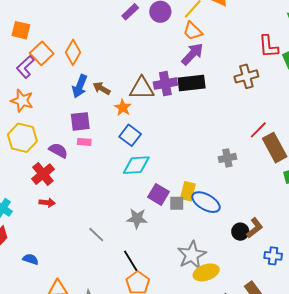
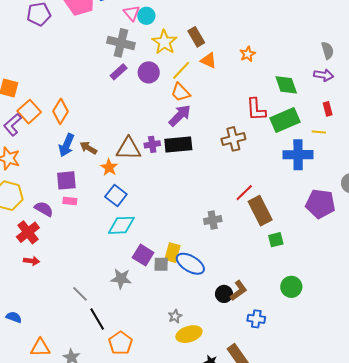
purple cross: (165, 84) -> (152, 144), size x0.7
gray star: (192, 255) -> (175, 316), size x0.5
black line: (131, 261) -> (97, 319), moved

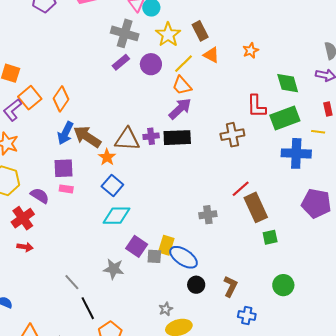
brown arrow: (88, 148) -> (87, 137), size x1.6
brown L-shape: (238, 291) -> (230, 286), turned -30
black circle: (224, 294) -> (196, 285), moved

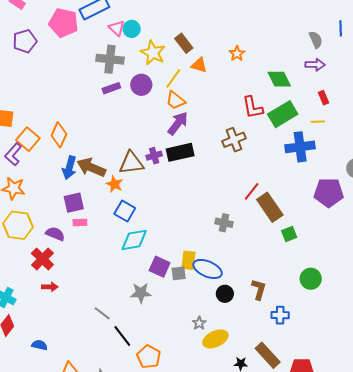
purple rectangle: (121, 62) -> (111, 88), turned 30
gray cross: (208, 215) -> (224, 223), turned 30

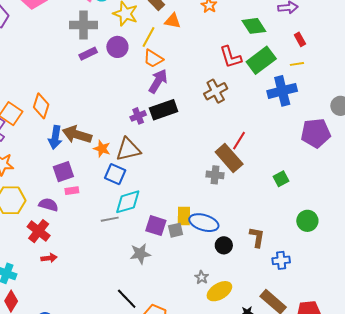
brown triangle: (131, 163) -> (128, 149), moved
brown rectangle: (270, 207) -> (229, 158), moved
gray line: (102, 313) -> (110, 219), moved, turned -42

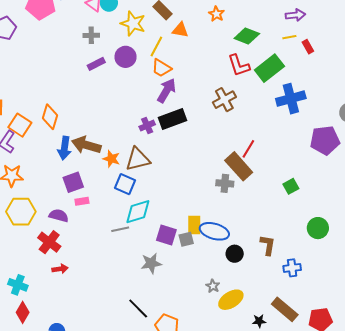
gray cross: (83, 25) -> (91, 35), size x0.6
green diamond: (254, 26) -> (247, 36), moved, turned -35
yellow line: (297, 64) -> (289, 37), moved

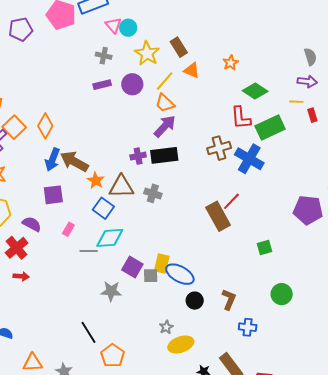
blue cross: (291, 99) -> (249, 159), moved, turned 32
gray cross: (225, 183) -> (153, 193), moved
pink rectangle: (82, 201) -> (68, 229), moved, turned -64

